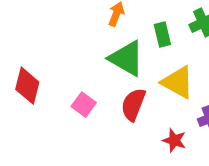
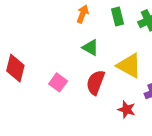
green rectangle: (162, 34) -> (118, 16), moved
green triangle: (126, 58) -> (90, 48), size x0.6

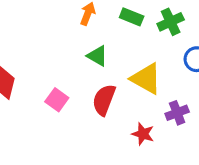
green rectangle: (118, 16) -> (132, 17), turned -54

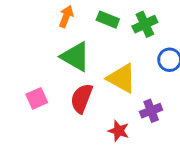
green triangle: (97, 56) -> (75, 57), size x1.5
pink square: (57, 100) -> (37, 98), turned 30

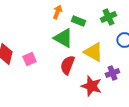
green rectangle: (108, 20) -> (78, 21), moved
pink square: (37, 98) -> (29, 59), moved
red star: (119, 131) -> (91, 86), size x1.5

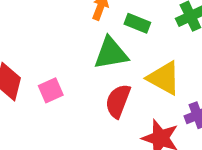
green triangle: (63, 38) -> (111, 53), turned -40

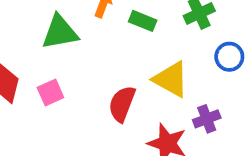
green triangle: (111, 53) -> (60, 32), moved

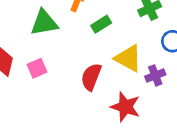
green rectangle: (143, 21) -> (101, 24), moved, turned -54
purple cross: (207, 119) -> (155, 75), moved

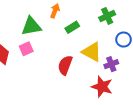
pink square: (37, 68) -> (26, 49), moved
red star: (125, 107) -> (102, 87), moved

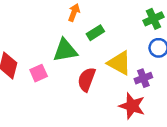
green cross: (107, 16) -> (153, 19), moved
green triangle: (31, 26) -> (65, 50), moved
pink square: (26, 49) -> (39, 73), moved

